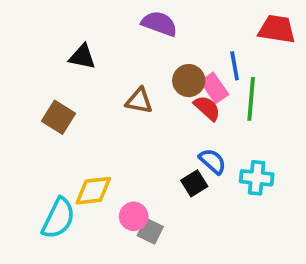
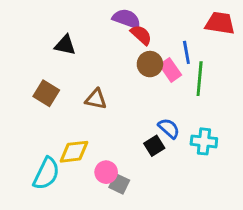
brown triangle: (139, 101) -> (96, 99), moved
red semicircle: (207, 108) -> (141, 35), moved

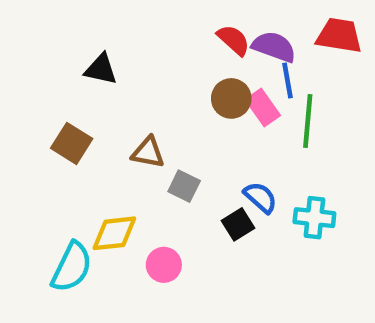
purple semicircle: (127, 19) -> (274, 47), moved
red semicircle: (141, 35) -> (234, 40), moved
gray square: (119, 184) -> (184, 186), moved

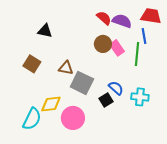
blue line: (287, 80) -> (144, 36), moved
gray square: (184, 186) -> (82, 83), size x1.6
pink circle: (164, 265) -> (73, 118), size x1.5

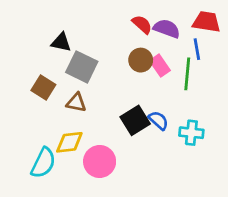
brown triangle: (66, 68) -> (76, 103), moved
gray square: (82, 83) -> (82, 67), moved
black square: (106, 100) -> (135, 120), moved, size x1.5

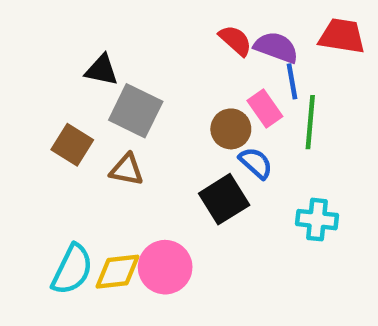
blue line: (197, 49) -> (292, 81), moved
brown circle: (141, 60) -> (231, 129), moved
blue semicircle: (158, 120) -> (256, 163), moved
yellow diamond: (69, 142) -> (118, 272), moved

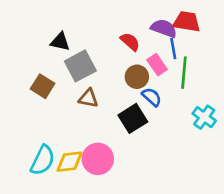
red trapezoid: (342, 36) -> (187, 22), moved
red semicircle: (235, 41) -> (130, 42), moved
gray square: (136, 111) -> (80, 66), turned 36
brown triangle: (127, 170) -> (88, 98), moved
cyan cross: (317, 220) -> (204, 117), moved, turned 30

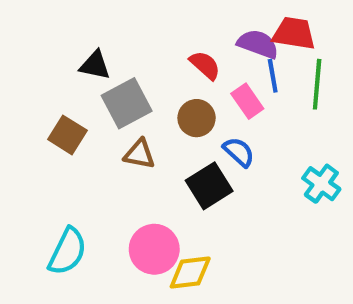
green line: (184, 73) -> (317, 84), moved
brown circle: (137, 77) -> (197, 118), moved
yellow diamond: (70, 162) -> (190, 273), moved

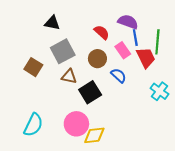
red trapezoid: (294, 33) -> (146, 58), moved, turned 55
black triangle: (95, 65) -> (52, 23), moved
black square: (209, 186) -> (90, 92), moved

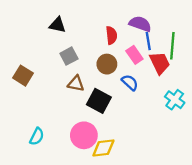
red semicircle: (102, 32) -> (111, 35), turned 42
gray square: (63, 51) -> (69, 56), size x0.7
brown square: (33, 67) -> (23, 76), moved
black square: (90, 92) -> (99, 101), turned -30
cyan semicircle: (33, 125) -> (37, 136), size x0.7

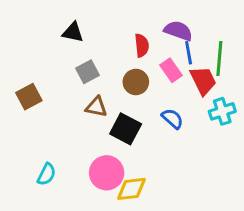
brown square: (23, 76) -> (29, 97), turned 30
blue semicircle: (130, 82) -> (172, 119), moved
cyan cross: (175, 100) -> (222, 111), moved, turned 36

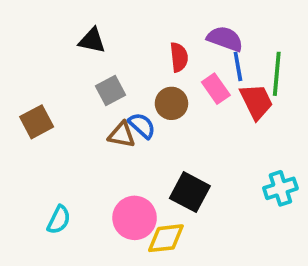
cyan cross: (222, 111) -> (280, 188), moved
blue semicircle: (172, 119) -> (142, 126), moved
black square: (126, 129) -> (190, 192), moved

